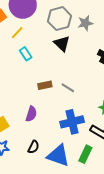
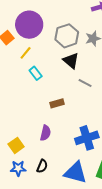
gray line: (68, 88) -> (85, 83), moved
black semicircle: (34, 147) -> (42, 166), moved

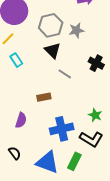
brown rectangle: (57, 103) -> (44, 97), moved
black semicircle: (42, 166) -> (15, 153), turned -64

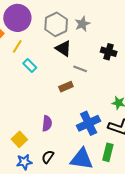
brown rectangle: (44, 97) -> (66, 87), moved
black semicircle: (15, 153) -> (48, 157), turned -96

